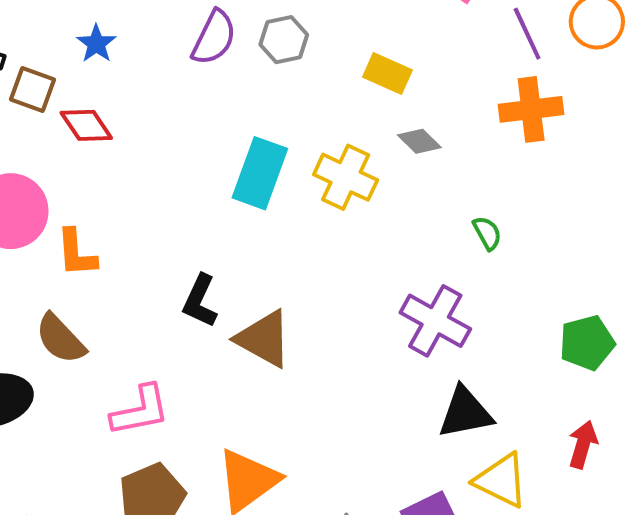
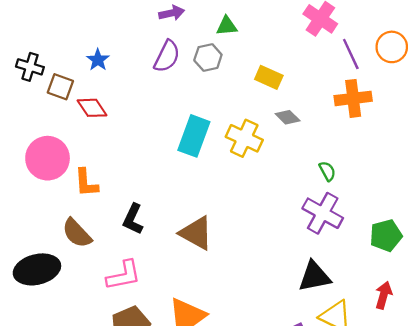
black L-shape: (200, 301) -> (133, 219), moved
purple cross: (435, 321) -> (323, 213), moved

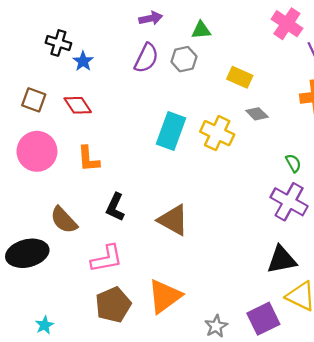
black cross: (30, 67) -> (58, 43), moved
brown square: (60, 87) -> (34, 100), moved
orange L-shape: (86, 183) -> (88, 159), moved

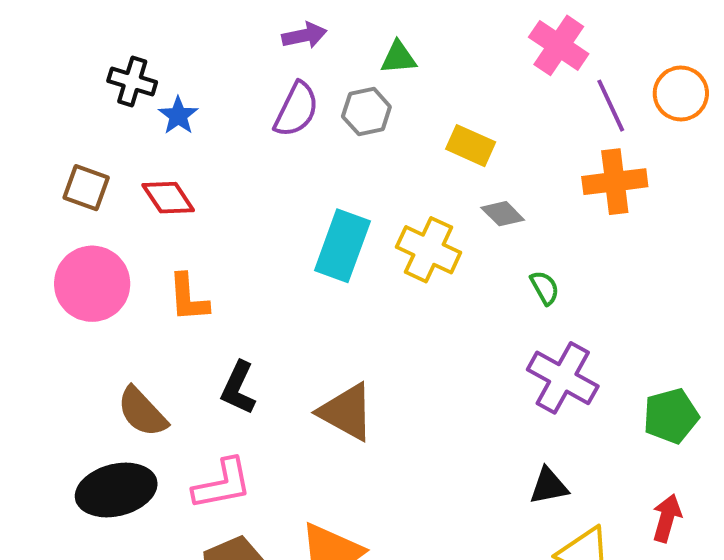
green semicircle: (293, 163) -> (545, 288), moved
black ellipse: (27, 253) -> (116, 490), moved
black triangle: (282, 260) -> (549, 486), size x0.7

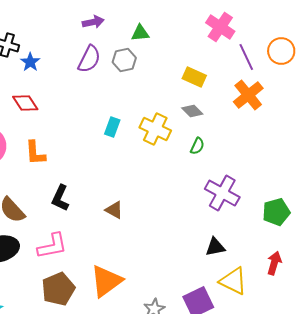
yellow rectangle: (471, 146) -> (194, 77), moved
orange cross: (615, 182) -> (248, 95), turned -32
cyan rectangle: (342, 246) -> (112, 127), size x0.6
green semicircle: (545, 288) -> (197, 146), moved, turned 54
brown triangle: (346, 412) -> (114, 210), size x0.6

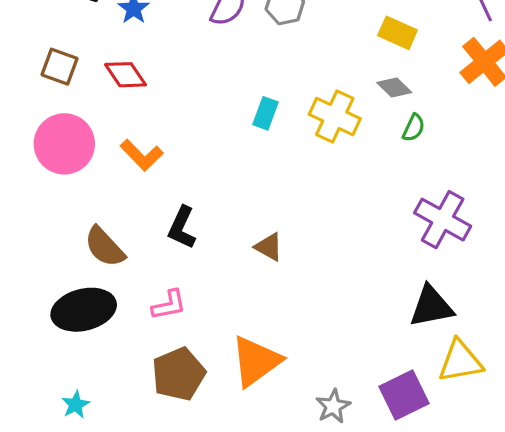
green semicircle: (197, 146) -> (414, 128), moved
orange L-shape: (35, 153) -> (142, 155), turned -40
pink L-shape: (52, 246) -> (169, 305), size x0.7
black triangle: (215, 247) -> (431, 306), size x1.4
yellow triangle: (233, 281) -> (460, 361), turned -36

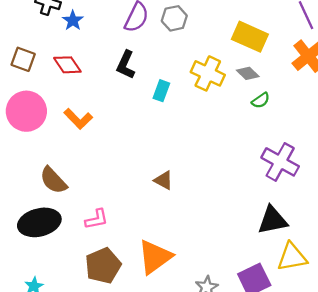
yellow rectangle: (398, 33) -> (250, 37), size x1.4
yellow cross: (335, 117) -> (208, 73), moved
green semicircle: (414, 128) -> (261, 100), turned 30
black L-shape: (182, 228) -> (126, 65), moved

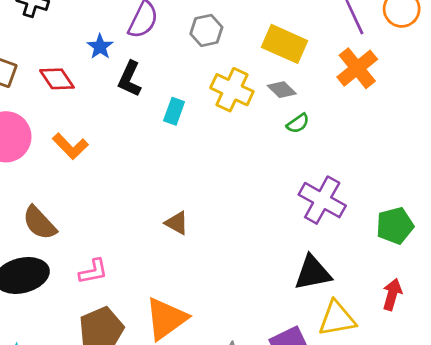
gray hexagon: (174, 18) -> (206, 30), moved
blue star: (73, 20) -> (100, 47), moved

